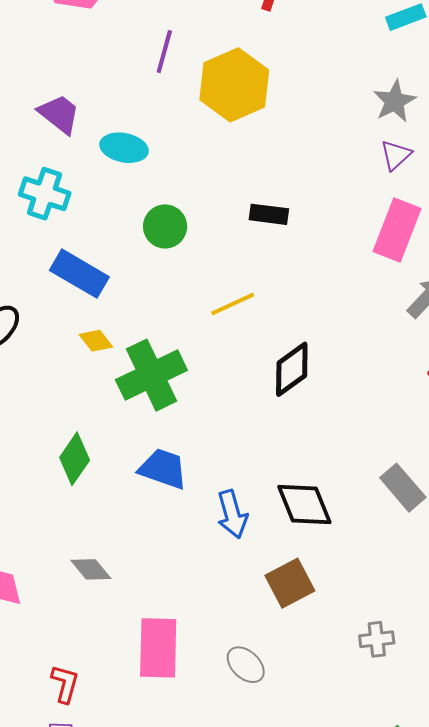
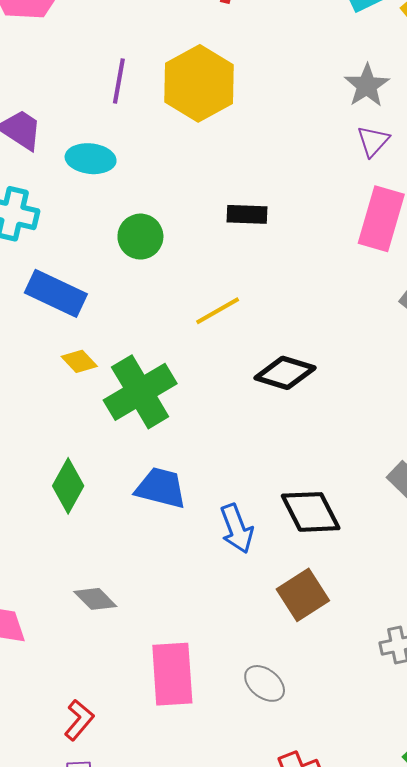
purple line: (164, 52) -> (119, 81), moved
black diamond: (292, 369) -> (285, 373), turned 58
red L-shape: (65, 684) -> (79, 720), turned 30

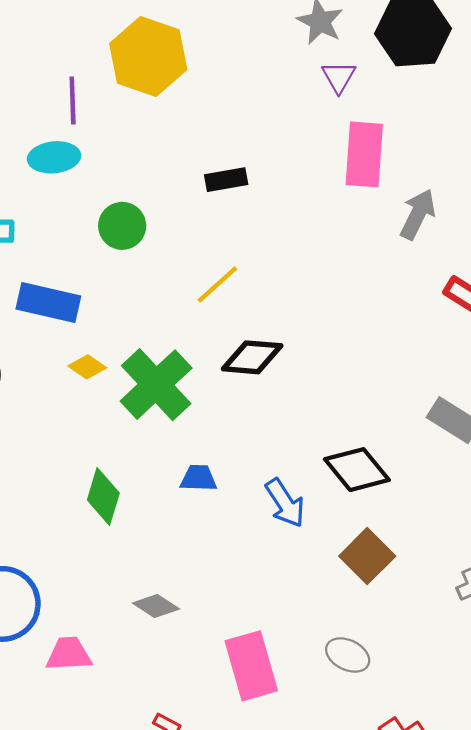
purple line: (119, 81) -> (73, 100), moved
black diamond: (285, 373) -> (252, 357), moved
blue trapezoid: (161, 488) -> (198, 478), size x0.7

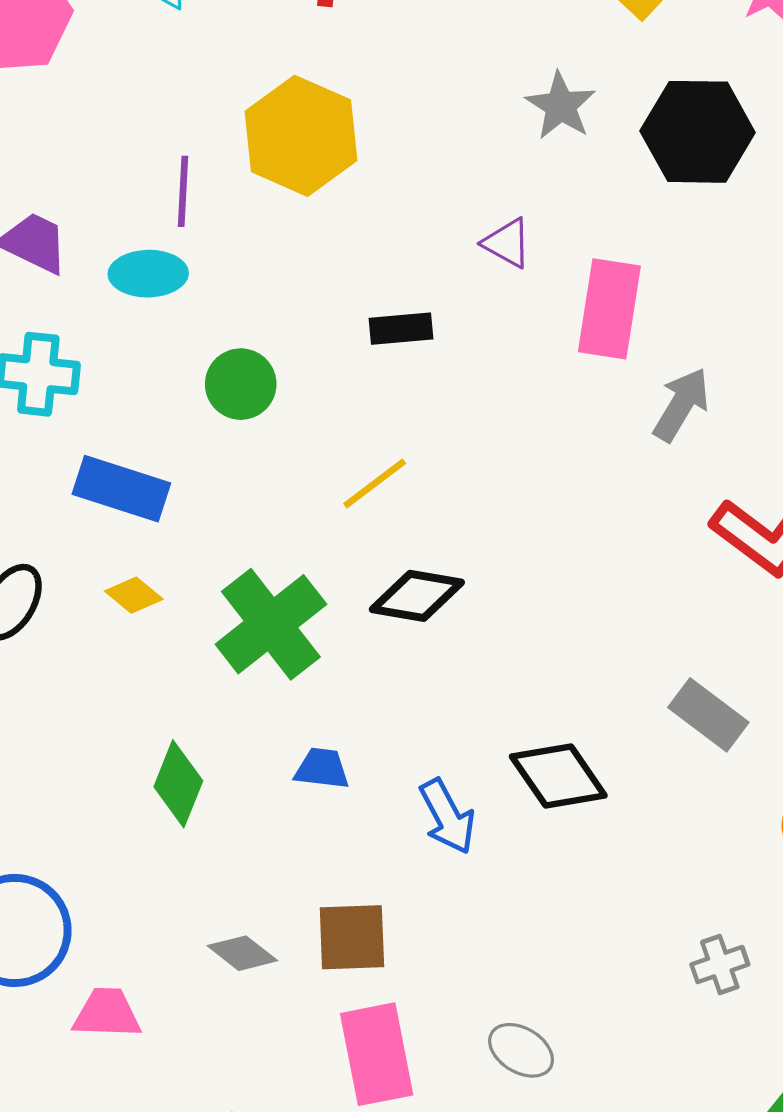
purple triangle: (339, 77) -> (507, 243), moved, turned -36
yellow diamond: (87, 367) -> (134, 595), moved
brown square: (367, 556) -> (352, 937), moved, turned 38

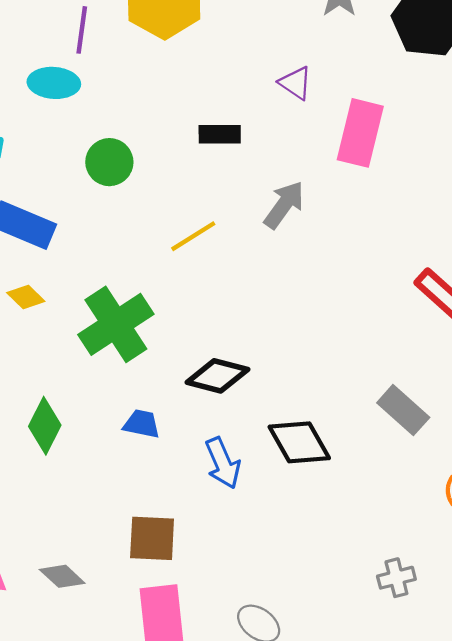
gray arrow: (681, 405) -> (284, 205), moved
black diamond: (417, 596) -> (217, 376), moved
gray diamond: (242, 953) -> (62, 576), moved

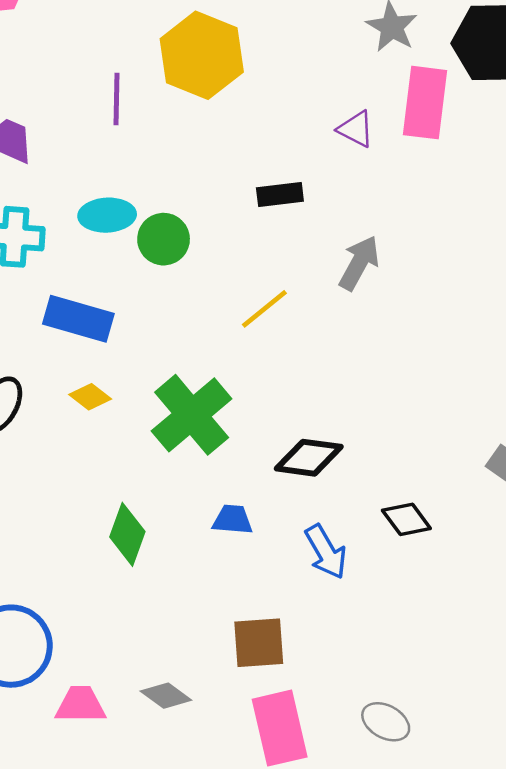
cyan ellipse: (54, 83) -> (107, 215), moved
pink rectangle: (360, 133) -> (425, 103), moved
black diamond: (299, 442) -> (406, 519), size x0.7

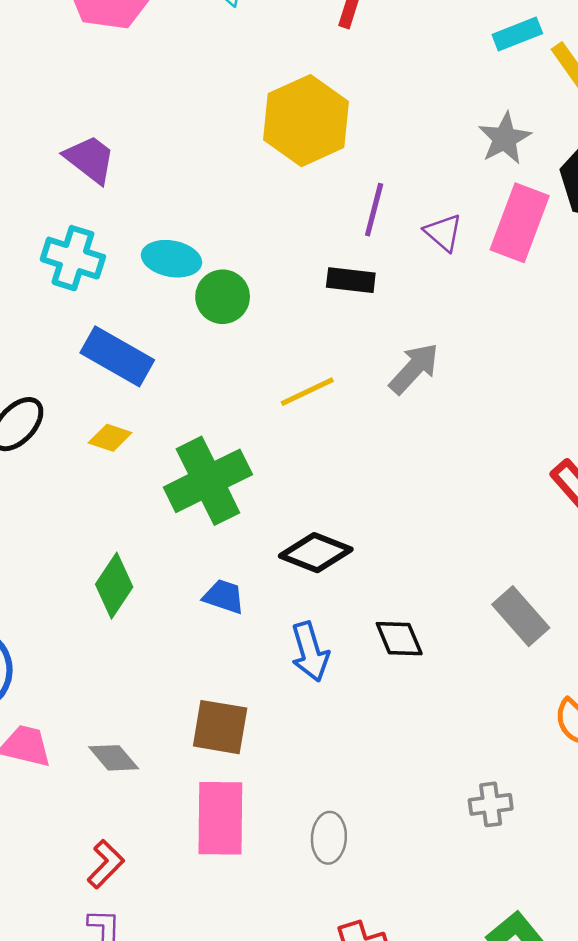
purple line: (116, 99) -> (374, 210), moved
yellow diamond: (90, 397) -> (110, 438), turned -33
gray ellipse: (386, 722) -> (329, 838), turned 51

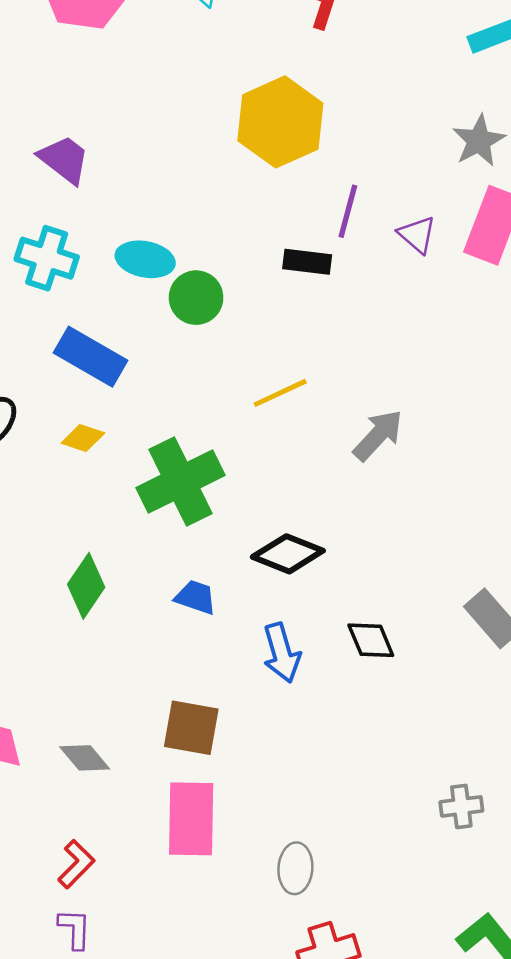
black rectangle: (351, 280) -> (307, 262), moved
gray arrow: (414, 368) -> (378, 435), moved
gray ellipse: (329, 838) -> (295, 868), moved

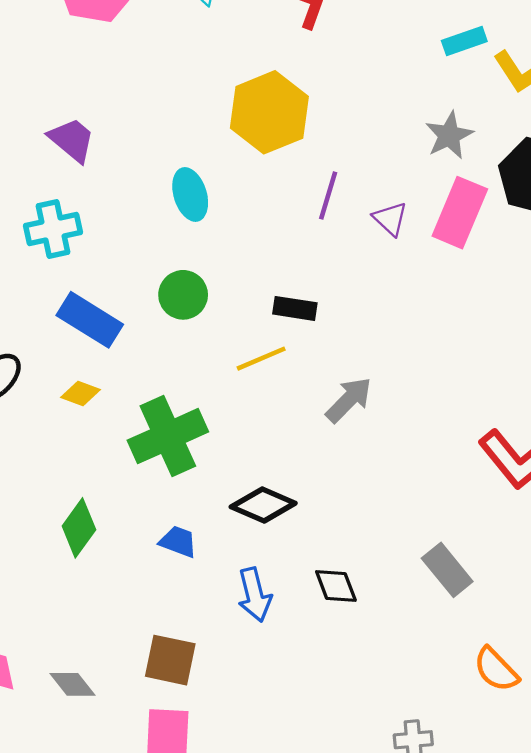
cyan cross: (47, 258) -> (53, 229), turned -32
cyan ellipse: (145, 259) -> (190, 194), moved, turned 60
black rectangle: (307, 262) -> (295, 308), moved
green circle: (196, 298) -> (183, 295), moved

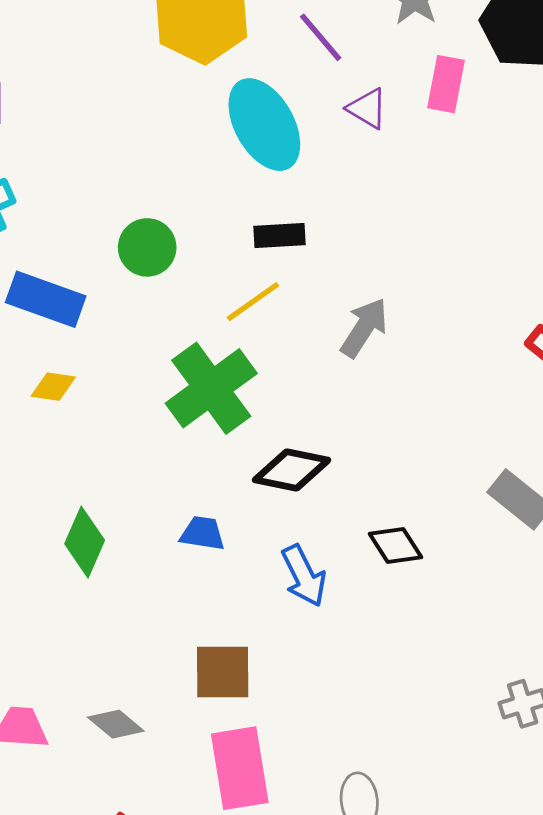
cyan ellipse: (190, 194) -> (264, 125), moved, size x1.5
purple line: (328, 195) -> (321, 37), moved, turned -45
pink rectangle: (460, 213) -> (446, 84), size x0.7
green cross: (168, 436) -> (211, 388), moved

